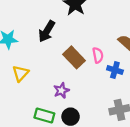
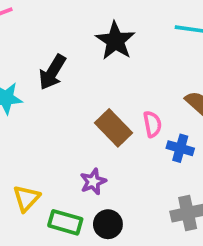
black arrow: (47, 31) -> (52, 72), moved
yellow triangle: (20, 73) -> (26, 198), moved

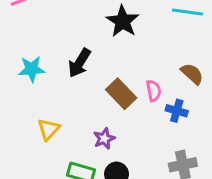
black arrow: (52, 72) -> (79, 63), moved
yellow triangle: (26, 198) -> (49, 129), moved

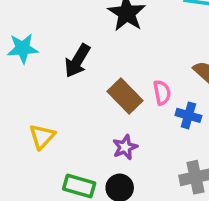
cyan star: (32, 69) -> (23, 48), moved
purple star: (104, 139) -> (125, 147), moved

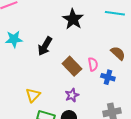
yellow triangle: (42, 137) -> (33, 95), moved

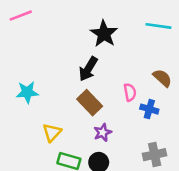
cyan star: (14, 39) -> (27, 92), moved
black arrow: (45, 46) -> (88, 69), moved
brown rectangle: (72, 66) -> (90, 103), moved

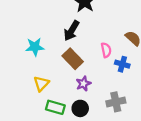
cyan star: (27, 92) -> (35, 47), moved
gray cross: (155, 155) -> (116, 102), moved

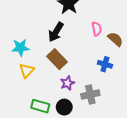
pink semicircle: (106, 50) -> (97, 29), moved
yellow triangle: (41, 84) -> (27, 71), moved
gray cross: (116, 102) -> (90, 95), moved

